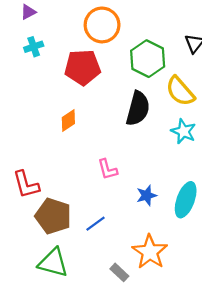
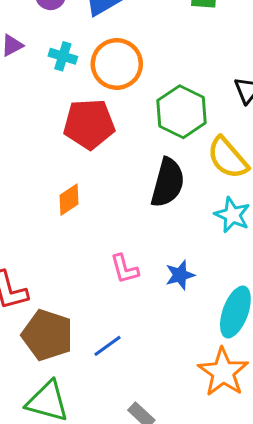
cyan cross: (34, 47) -> (63, 56), moved, turned 36
blue star: (147, 195) -> (180, 275), moved
orange star: (150, 252) -> (223, 372), moved

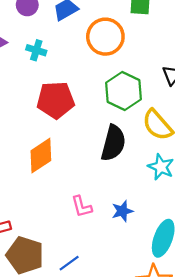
orange circle: (117, 64) -> (105, 37), moved
orange diamond: (69, 200) -> (41, 156), size x1.5

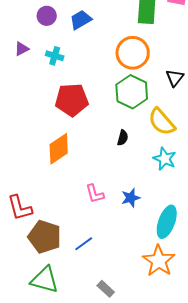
orange circle: (105, 37) -> (133, 53), moved
black semicircle: (113, 143) -> (123, 138), size x0.5

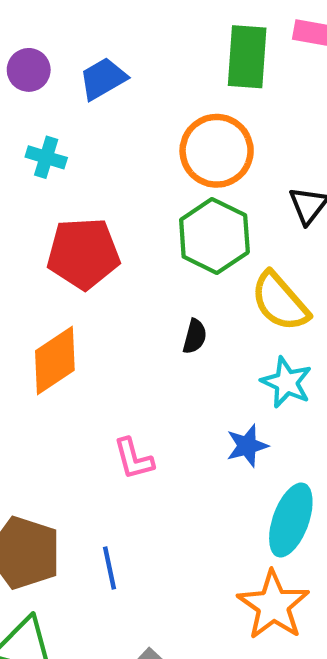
blue star: (131, 198) -> (247, 446), moved
blue line: (84, 244) -> (110, 568), turned -66

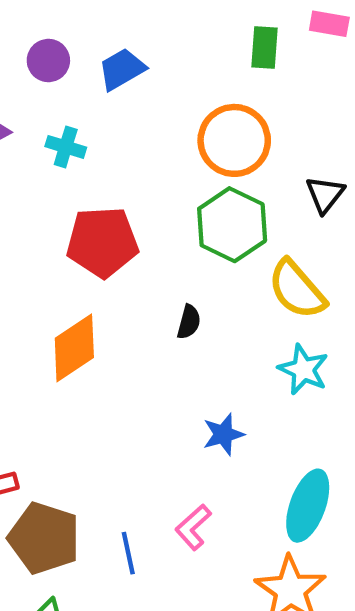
green rectangle: (247, 57) -> (264, 48), size x0.7
black semicircle: (195, 336) -> (189, 322), moved
blue star: (247, 446) -> (223, 434), moved
pink L-shape: (134, 459) -> (193, 527), moved, turned 63

